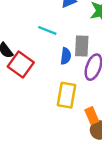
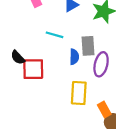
red square: (21, 65) -> (33, 69), turned -30

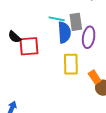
cyan line: (54, 35) -> (57, 19), moved
blue semicircle: (74, 57) -> (64, 32), size x1.5

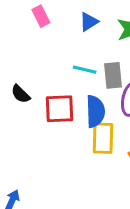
blue semicircle: (64, 32) -> (95, 111), moved
red square: (29, 46) -> (59, 109), moved

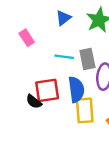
pink rectangle: (41, 16) -> (27, 38), moved
black semicircle: (21, 94) -> (34, 102), moved

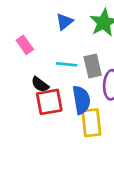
black semicircle: (34, 102) -> (40, 84), moved

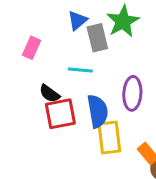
pink rectangle: (25, 45) -> (32, 48), turned 60
gray rectangle: (93, 66) -> (97, 38), moved

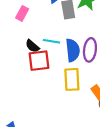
cyan line: (80, 70) -> (51, 41), moved
blue semicircle: (98, 111) -> (73, 50), moved

